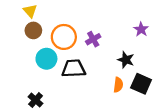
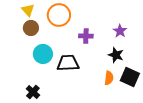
purple star: (141, 29) -> (120, 31), moved
orange circle: (64, 37) -> (59, 15), moved
purple cross: (93, 39) -> (86, 36), turned 32

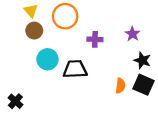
black star: (116, 55) -> (142, 60), moved
black cross: (33, 92) -> (15, 101), moved

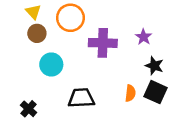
purple cross: (95, 39) -> (103, 43), size x1.6
black trapezoid: (75, 69) -> (81, 98), moved
black cross: (15, 101) -> (29, 109), moved

